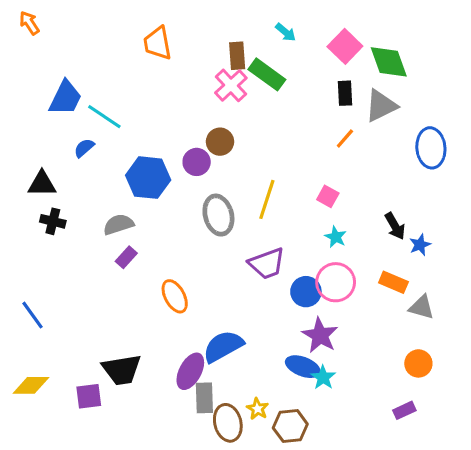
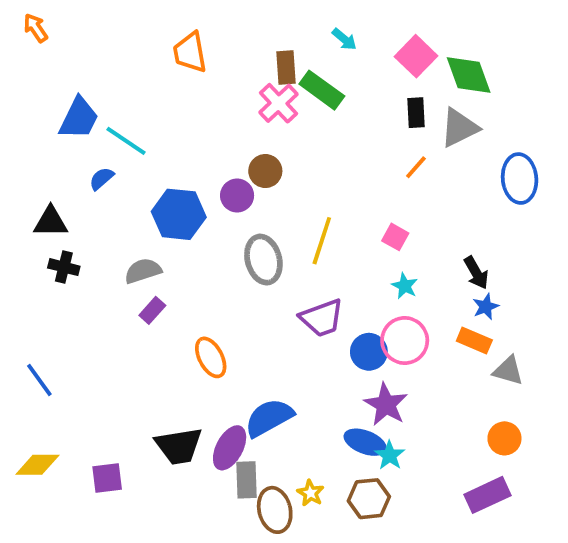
blue star: (420, 245) -> (486, 307), moved
black trapezoid: (122, 370) -> (179, 446), moved
purple rectangle: (404, 410) -> (488, 495), size x1.6
brown hexagon: (290, 426) -> (369, 499), moved

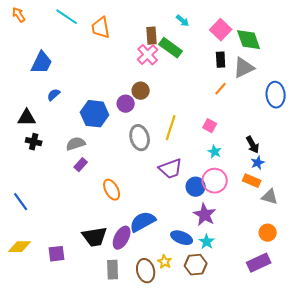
cyan line: (126, 141) -> (67, 17), moved
blue ellipse: (365, 442) -> (182, 238), moved
gray rectangle: (246, 480) -> (113, 270), moved

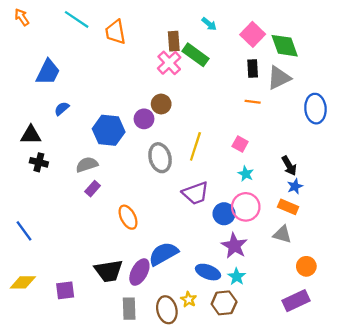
orange line: (221, 89) -> (253, 102), turned 56
gray triangle: (270, 197) -> (282, 234), moved

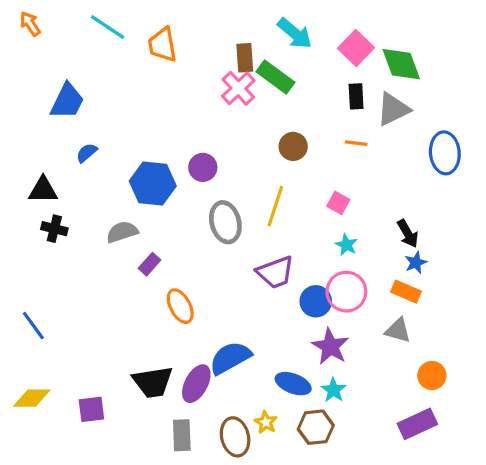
cyan arrow: (209, 24) -> (295, 33), size x1.6
brown circle: (161, 104) -> (293, 146), moved
purple rectangle: (93, 189) -> (150, 264), moved

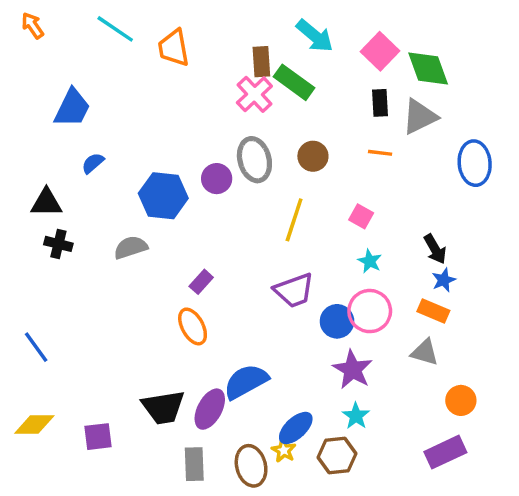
gray ellipse: (225, 222) -> (254, 160), moved
purple rectangle: (150, 264) -> (201, 282), moved
blue ellipse: (293, 384) -> (296, 428), moved, turned -64

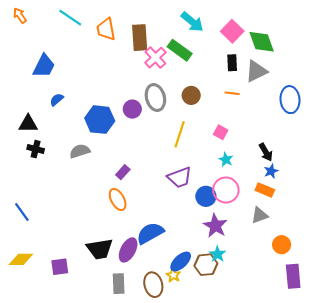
brown rectangle: (261, 62) -> (140, 38), moved, size x1.4
gray triangle: (425, 352) -> (260, 215), turned -36
purple rectangle: (445, 452) -> (293, 276), moved, turned -70
brown hexagon: (337, 455) -> (206, 265), moved

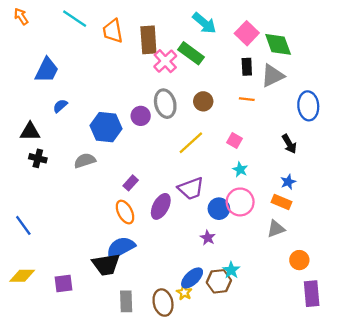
yellow line: (180, 134) -> (191, 143), turned 30
black arrow: (266, 152) -> (289, 144), moved
purple star: (215, 226) -> (208, 238), moved, size x0.6
blue semicircle: (150, 233) -> (121, 248), moved
purple ellipse: (128, 250) -> (161, 206), moved

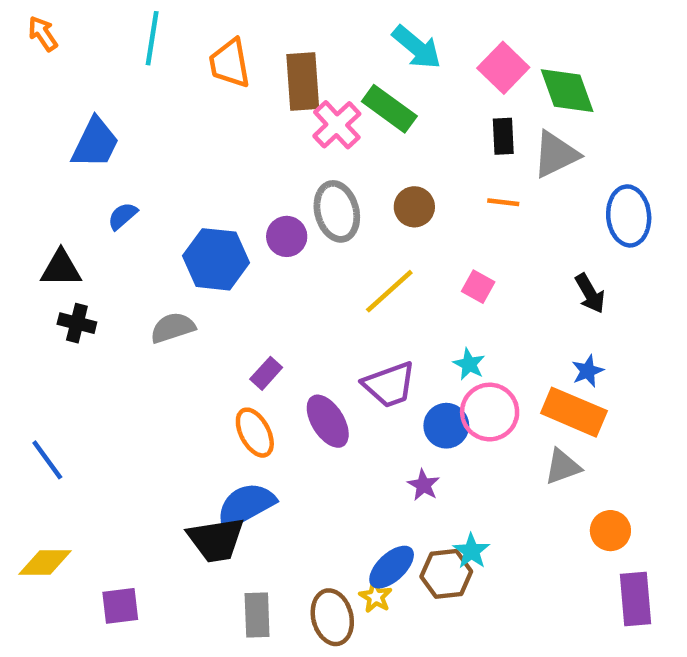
cyan line: (75, 19) -> (152, 38), turned 65
cyan star: (240, 170) -> (469, 364), moved
orange rectangle: (281, 202) -> (574, 412), size x1.5
purple ellipse: (161, 206) -> (328, 421), turned -60
purple square: (64, 284) -> (120, 606), moved

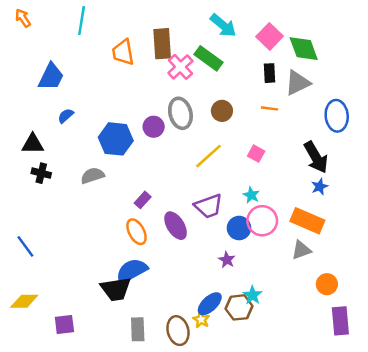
orange trapezoid: (230, 63) -> (123, 52), moved
black arrow: (590, 293) -> (316, 157), size x1.5
blue star: (588, 371) -> (320, 187), moved

